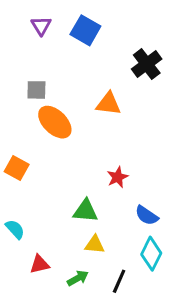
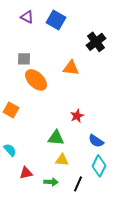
purple triangle: (41, 26) -> (27, 17), turned -32
green arrow: (78, 278) -> (51, 182), turned 32

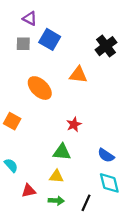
blue square: (56, 20) -> (50, 39), moved
gray square: (24, 59) -> (23, 44), moved
red star: (77, 116) -> (74, 124), moved
yellow triangle: (62, 160) -> (56, 176), moved
cyan diamond: (99, 166) -> (109, 183), turned -40

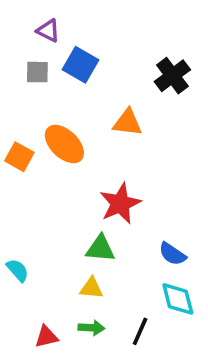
orange square: (12, 121) -> (19, 157), moved
red star: (74, 124) -> (120, 204), size x1.6
red triangle: (29, 191) -> (46, 337), moved

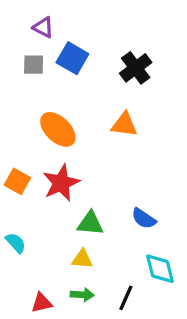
black cross: (172, 76) -> (136, 68), moved
orange triangle: (127, 122) -> (124, 125), moved
orange square: (19, 157) -> (17, 181), moved
red star: (120, 204) -> (61, 183), moved
blue semicircle: (172, 254) -> (144, 219), moved

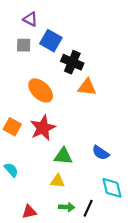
black cross: (136, 68) -> (72, 62), moved, turned -30
green arrow: (82, 295) -> (67, 207), moved

